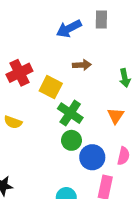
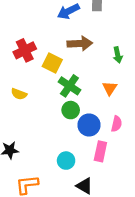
brown arrow: (82, 65) -> (80, 43), size x1.5

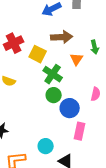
orange triangle: (110, 88) -> (77, 59), moved
pink semicircle: (117, 124) -> (96, 94), moved
cyan circle: (66, 161) -> (46, 146), moved

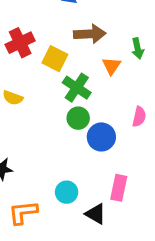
pink rectangle: (80, 131) -> (119, 188), moved

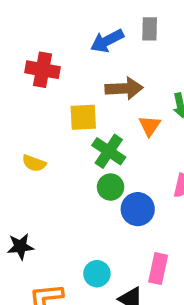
red cross: (20, 43) -> (43, 70), moved, turned 36
yellow square: (55, 59) -> (83, 117), turned -30

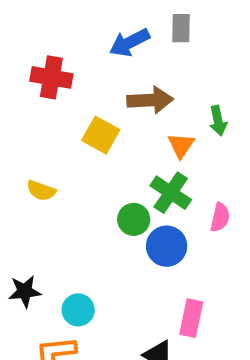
yellow square: (83, 117) -> (101, 135), turned 32
green cross: (109, 151) -> (171, 193), moved
cyan circle: (97, 274) -> (78, 310), moved

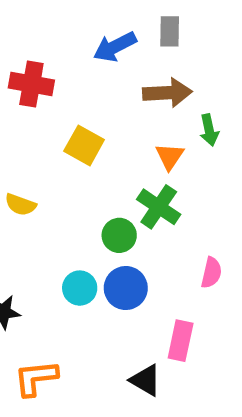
brown arrow: (150, 100) -> (167, 93), moved
pink semicircle: (220, 217) -> (211, 273), moved
blue circle: (167, 246) -> (126, 288), moved
cyan circle: (78, 310) -> (80, 288), moved

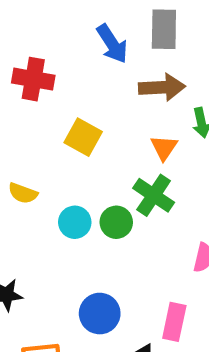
gray rectangle: (170, 31) -> (164, 29), size x1.4
blue arrow: (115, 47) -> (112, 44), turned -96
cyan circle: (80, 288) -> (75, 222), moved
blue circle: (126, 288) -> (100, 314), moved

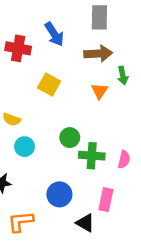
blue arrow: (112, 44) -> (54, 34), moved
green cross: (154, 195) -> (92, 156), moved, turned -30
cyan circle: (75, 222) -> (25, 147), moved

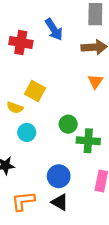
yellow square: (49, 85) -> (35, 91), moved
black triangle: (85, 223) -> (60, 202), moved

